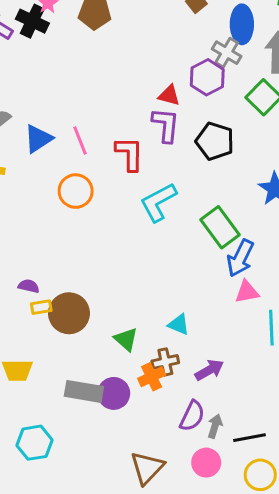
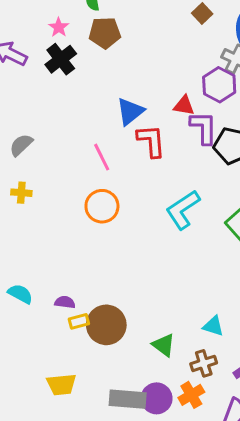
black cross: (32, 21) -> (61, 59), moved, turned 32
purple L-shape: (166, 125) -> (204, 128), moved
blue triangle: (38, 139) -> (130, 111), moved
red L-shape: (129, 154) -> (151, 141), moved
orange cross: (152, 377) -> (191, 395), moved

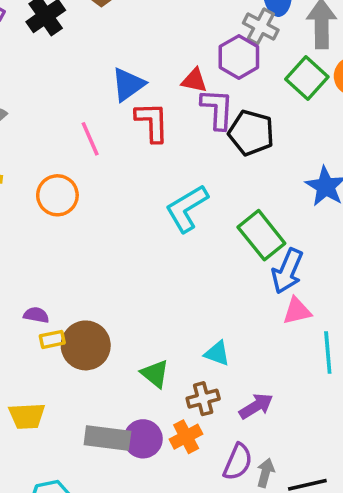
orange circle: (102, 206) -> (57, 195), moved

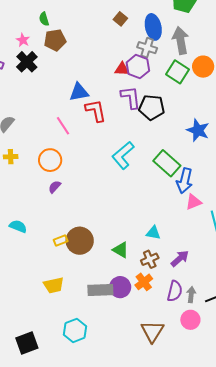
red triangle: (194, 80) -> (122, 69), moved
blue triangle: (128, 84) -> (79, 92), turned 35
purple semicircle: (36, 315) -> (55, 187), moved, turned -48

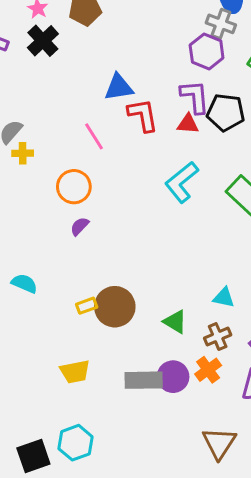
red triangle: (122, 69) -> (188, 124), moved
yellow cross: (11, 157) -> (23, 153), moved
cyan hexagon: (75, 330) -> (75, 443), moved

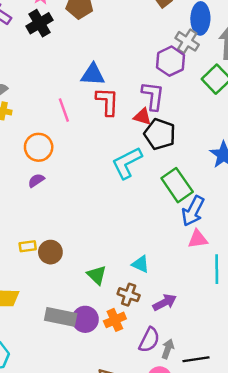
black pentagon: (226, 112) -> (160, 134), moved
brown circle: (115, 307) -> (50, 252), size x0.7
brown cross: (218, 337) -> (129, 295), turned 30

